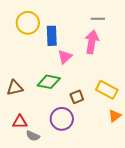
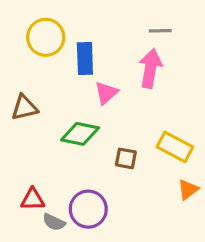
brown triangle: (15, 88) -> (24, 108), moved
brown square: (77, 97) -> (126, 158), turned 32
purple circle: (62, 119) -> (88, 209), moved

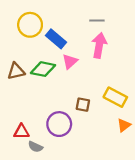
gray line: (160, 31) -> (97, 20), moved
blue rectangle: (85, 59) -> (56, 39), turned -48
green diamond: (80, 134) -> (43, 69), moved
purple circle: (88, 209) -> (59, 124), moved

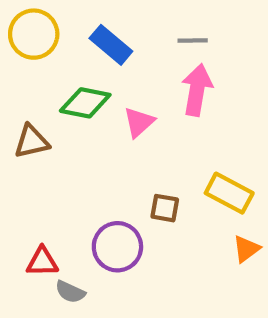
yellow circle: (30, 25) -> (34, 34), moved
blue rectangle: (56, 39) -> (111, 45), moved
green diamond: (43, 69) -> (85, 103), moved

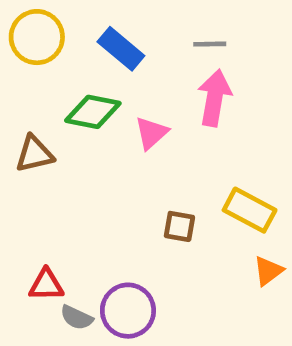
purple circle: (117, 247) -> (128, 311), moved

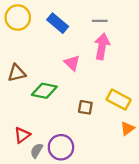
green diamond: (93, 112) -> (44, 91), moved
pink triangle: (151, 133) -> (72, 63), turned -35
red triangle: (46, 285) -> (22, 135), turned -35
gray semicircle: (77, 318) -> (37, 151), turned 96

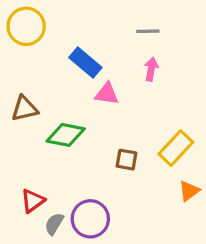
blue rectangle: (58, 23) -> (85, 63), moved
pink arrow: (102, 46) -> (151, 69), size x0.6
pink triangle: (72, 63) -> (107, 94), turned -35
yellow rectangle: (119, 100) -> (176, 148), turned -75

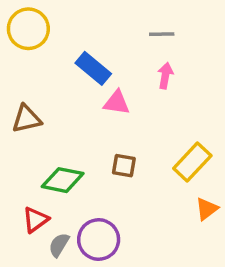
green diamond: (66, 135) -> (63, 180), moved
brown square: (127, 160) -> (124, 166), moved

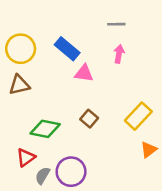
yellow circle: (28, 29) -> (21, 49), moved
brown square: (124, 166) -> (89, 119), turned 30

